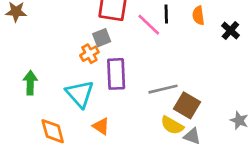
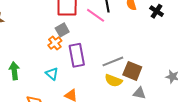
cyan triangle: (80, 94) -> (52, 74), size x0.6
yellow semicircle: (172, 125) -> (113, 81), moved

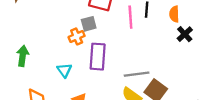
black cross: (157, 11) -> (185, 34), moved
pink line: (96, 15) -> (130, 17), turned 36

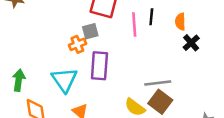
green arrow: (23, 56) -> (19, 80), moved
cyan triangle: (64, 70) -> (64, 80), size x1.6
gray line: (137, 74) -> (158, 83), moved

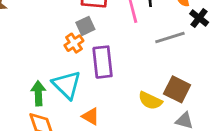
green arrow: (19, 80) -> (38, 93), moved
gray line: (158, 83) -> (170, 38), moved

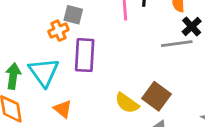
gray square: (85, 26) -> (73, 15), turned 30
gray line: (170, 38) -> (177, 44), moved

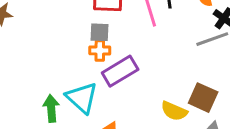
orange cross: (58, 31) -> (100, 50), moved, turned 36
purple rectangle: (85, 55) -> (120, 71), turned 68

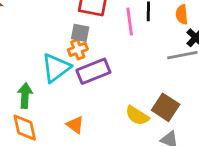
orange cross: (100, 50) -> (78, 49), turned -30
cyan triangle: (82, 98) -> (56, 68), moved, turned 32

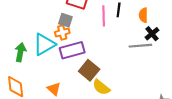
green arrow: (25, 96) -> (20, 52), moved
brown square: (166, 107) -> (89, 70), moved

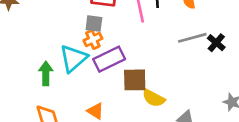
black cross: (152, 34) -> (216, 43), moved
brown square: (89, 70) -> (135, 80), turned -30

